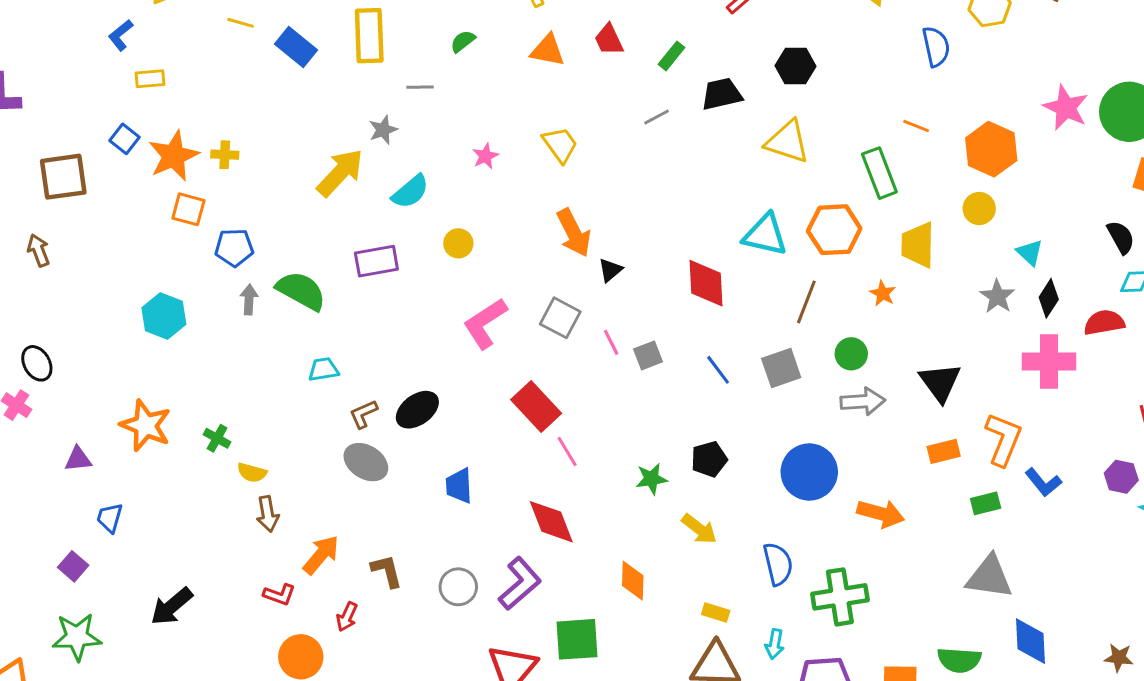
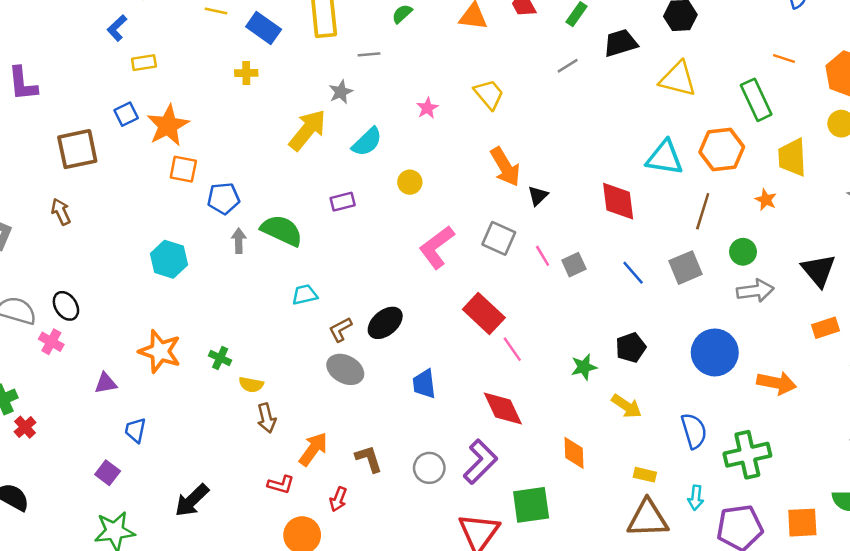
blue square: (125, 139) -> (126, 114), turned 30
yellow cross: (225, 155) -> (246, 73), moved
purple rectangle: (376, 261) -> (343, 202), size x0.7

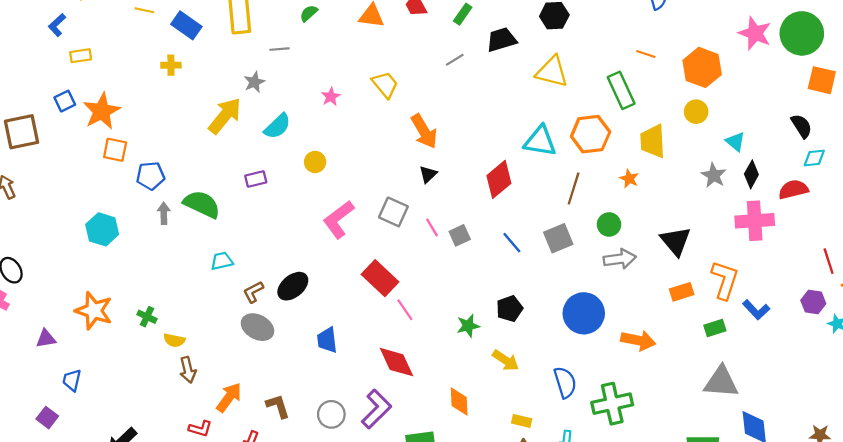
orange arrow: (505, 167) -> (424, 131), moved
red diamond: (618, 201) -> (499, 179), turned 57

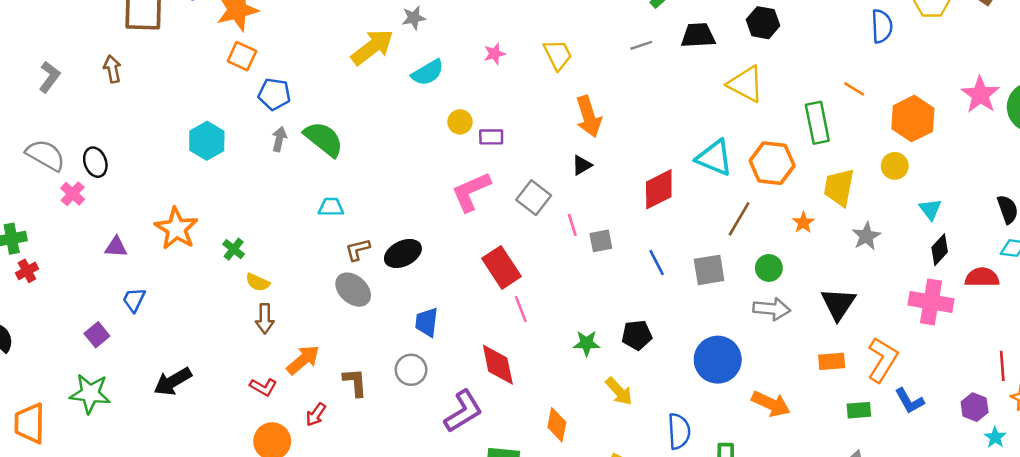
gray star: (714, 175) -> (866, 236), moved
purple rectangle: (256, 179) -> (491, 137), moved
gray circle: (331, 414) -> (411, 370), moved

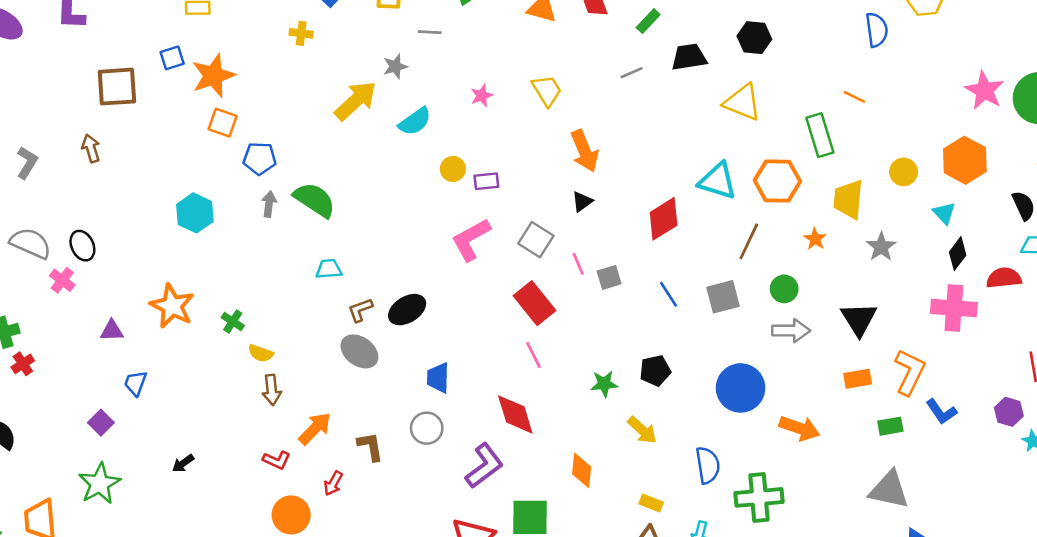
orange hexagon: (913, 119) -> (965, 160), moved
red rectangle: (501, 267) -> (535, 303), moved
black arrow: (173, 382) -> (183, 463), size x0.6
green star: (90, 394) -> (100, 484), turned -30

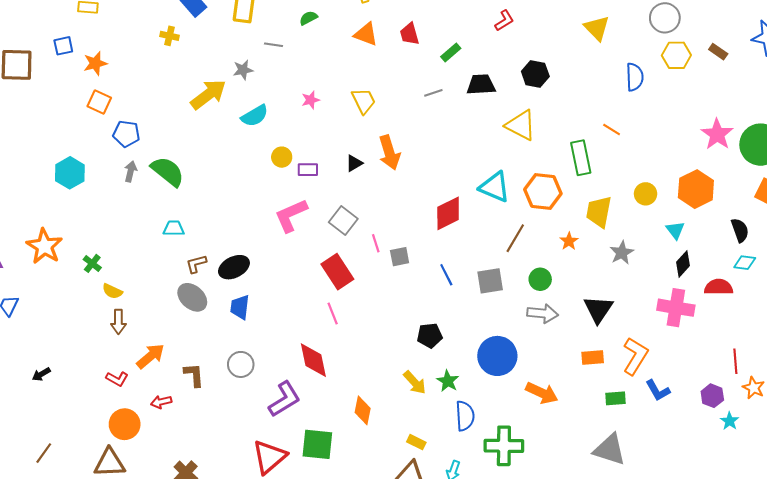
orange star: (213, 76) -> (95, 63), size x0.7
black triangle: (582, 202) -> (354, 163), moved
blue trapezoid: (438, 378) -> (240, 307), moved
green star: (604, 384) -> (448, 381), moved, turned 30
red arrow: (333, 483) -> (161, 402), turned 42

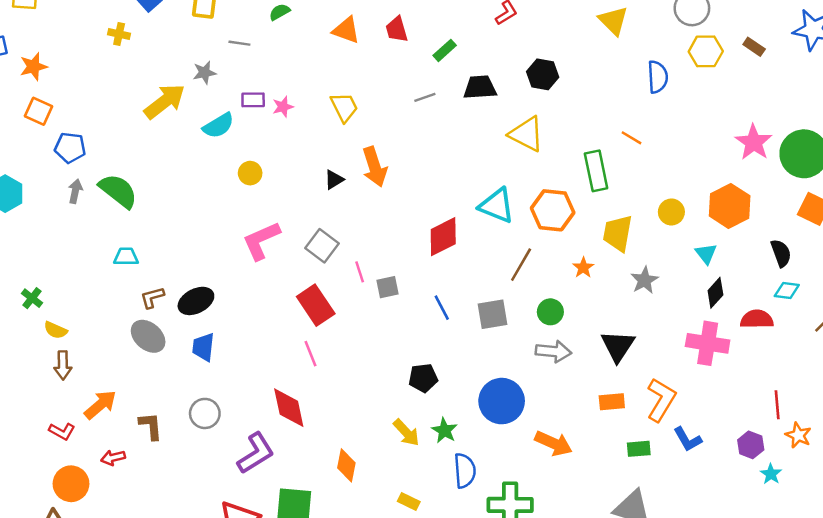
purple rectangle: (308, 170) -> (253, 100), moved

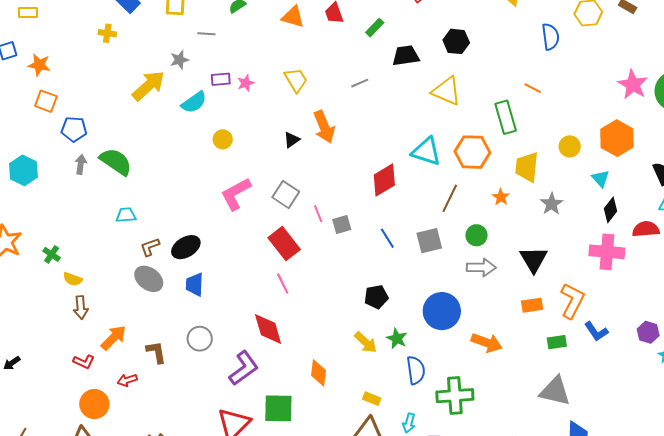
orange star: (33, 67) -> (39, 65), turned 30
gray line: (425, 97) -> (360, 83), moved

